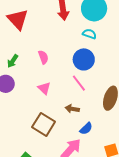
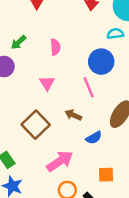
cyan semicircle: (89, 34) -> (115, 34), turned -40
blue semicircle: (86, 129) -> (94, 138), moved

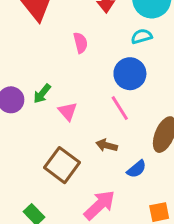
green arrow: (19, 42) -> (42, 94), moved
pink semicircle: (55, 47) -> (80, 43), moved

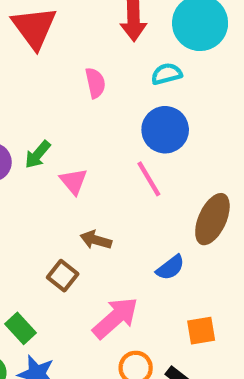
cyan semicircle: (142, 36) -> (167, 74), moved
brown arrow: (107, 145) -> (96, 240), moved
brown square: (62, 165) -> (63, 276), moved, size x0.6

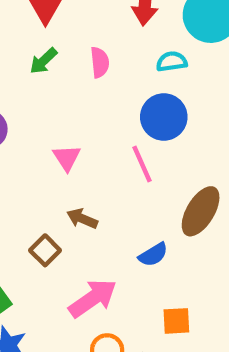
green arrow: (38, 155) -> (43, 61), moved

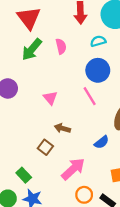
green arrow: (43, 61) -> (32, 49), size x1.5

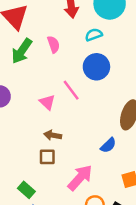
pink line: (90, 96) -> (71, 90), moved
brown arrow: (62, 128) -> (53, 135), moved
brown square: (45, 147) -> (47, 157), turned -32

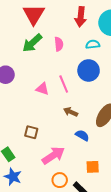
pink triangle: (47, 102) -> (42, 89), turned -40
brown arrow: (53, 135) -> (71, 112), moved
blue semicircle: (108, 145) -> (82, 135), turned -120

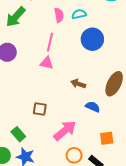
green arrow: (32, 43) -> (16, 17), moved
cyan semicircle: (93, 44) -> (79, 14), moved
pink line: (64, 84) -> (50, 42), moved, turned 42

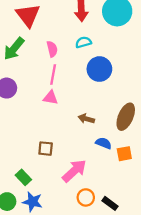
pink semicircle: (59, 15) -> (52, 49), moved
orange square: (107, 138) -> (124, 154), moved

